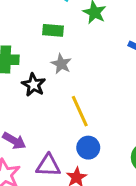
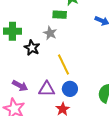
green rectangle: (53, 30) -> (60, 15), moved
purple triangle: (48, 165) -> (47, 89), moved

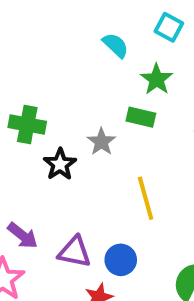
green rectangle: (60, 15) -> (141, 117), moved
yellow line: (64, 65) -> (146, 198), moved

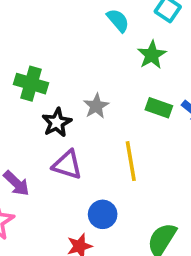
green rectangle: (141, 117) -> (159, 108), moved
purple triangle: (75, 252) -> (67, 165), moved

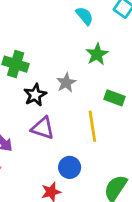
green star: (152, 55) -> (97, 54), moved
green rectangle: (159, 108) -> (114, 98), moved

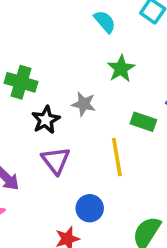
gray star: (66, 83) -> (84, 104), turned -30
purple triangle: (43, 128) -> (56, 160), turned 35

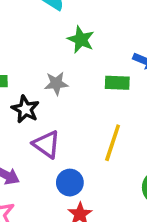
yellow line: (117, 157) -> (113, 143), moved, turned 45
blue circle: (90, 208) -> (70, 183), moved

